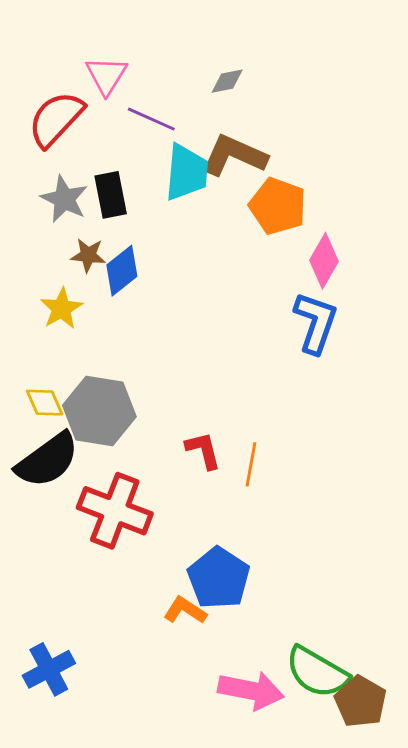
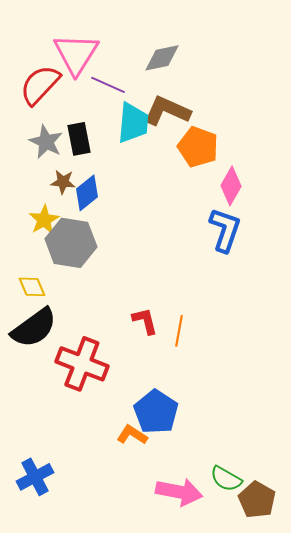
pink triangle: (106, 75) -> (76, 54), size x1.5
gray diamond: (227, 81) -> (162, 58), size x1.5
gray hexagon: (99, 411) -> (71, 243), moved
green semicircle: (317, 672) -> (226, 479), size x0.7

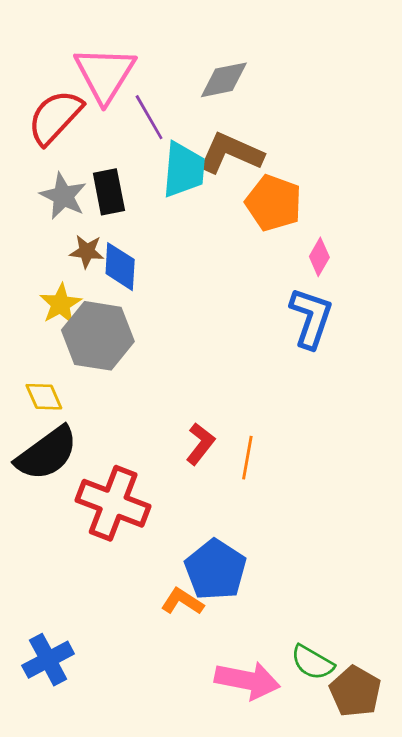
purple line: (108, 85) -> (149, 117), turned 36
pink diamond: (231, 186) -> (319, 257), size x0.7
blue diamond: (87, 193) -> (120, 267), turned -48
red L-shape: (145, 321) -> (200, 444), turned 52

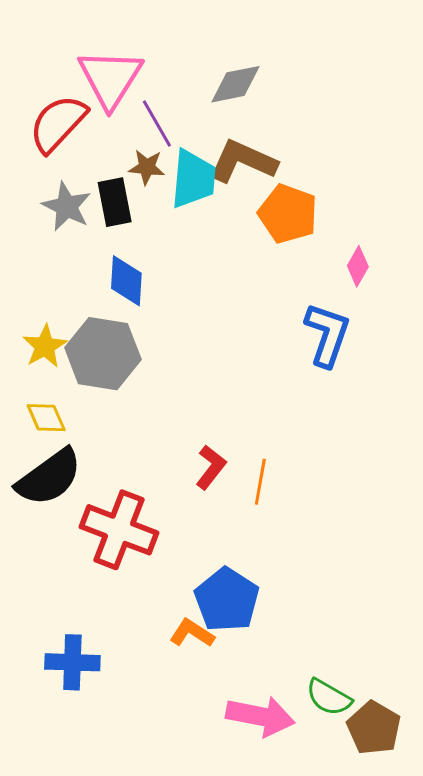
brown star: (87, 251) -> (147, 167), moved
pink diamond: (319, 257) -> (358, 266), moved
yellow star: (61, 304) -> (45, 346), moved
blue cross: (48, 660) -> (72, 662), moved, turned 30

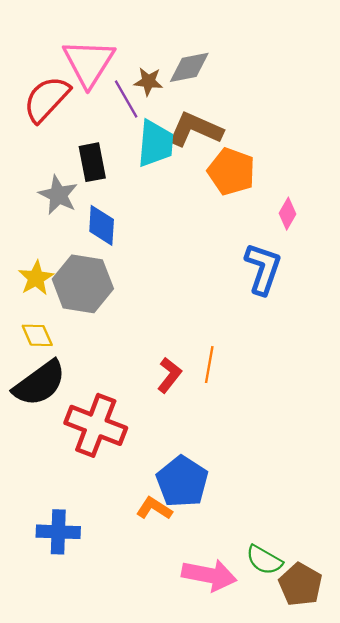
brown star: (147, 167) -> (148, 81), moved
gray star: (67, 207) -> (58, 195), moved
orange line: (260, 482) -> (209, 365), moved

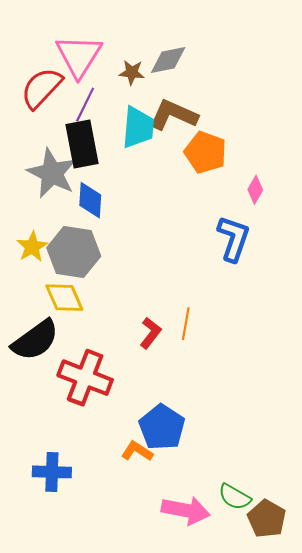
purple line: (126, 99) -> (85, 105), moved, turned 56
black rectangle: (92, 162) -> (82, 144), size x1.4
gray star: (58, 195) -> (52, 173), size x1.4
yellow diamond: (37, 335) -> (64, 298), moved, size x1.4

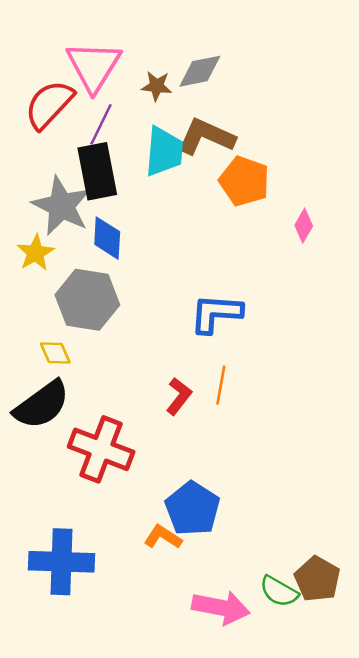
blue L-shape: (233, 238) -> (216, 313), moved, turned -105
yellow star: (32, 247) -> (36, 253), moved
yellow diamond: (64, 298) -> (55, 353), moved, size x0.7
blue cross: (52, 472) -> (61, 562), size x1.4
brown pentagon: (267, 519) -> (317, 579), moved

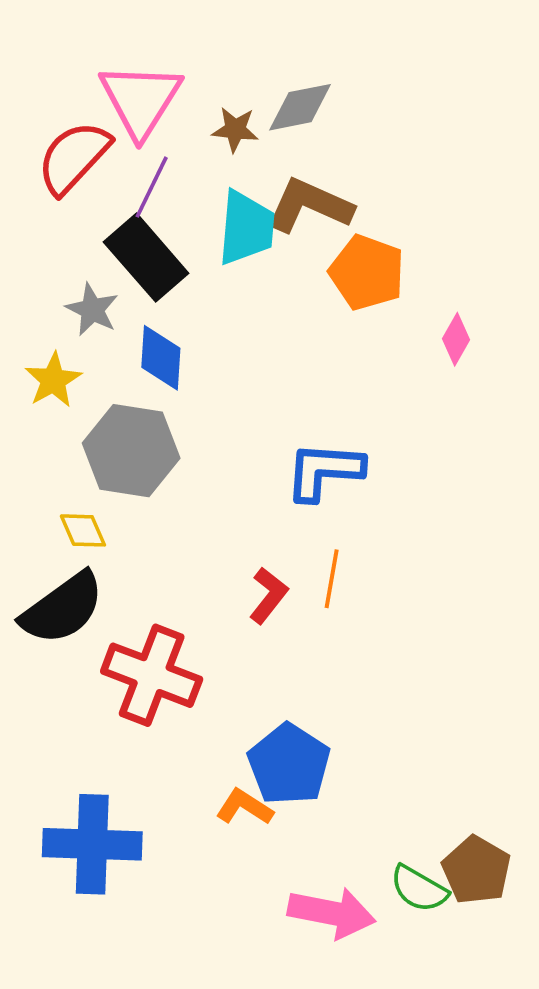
black rectangle: (97, 171) -> (146, 258), turned -30
gray star: (61, 206) -> (92, 310), size x0.6

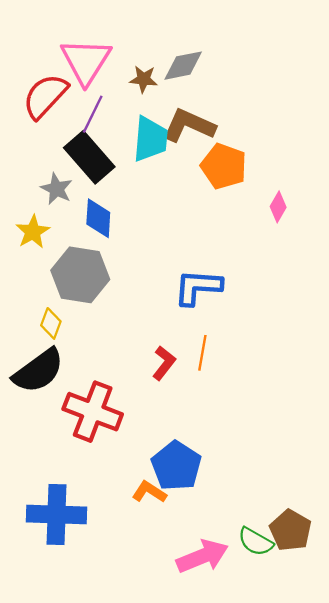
yellow diamond: (83, 530) -> (51, 323), turned 44
pink arrow: (332, 913) -> (202, 556), turned -33

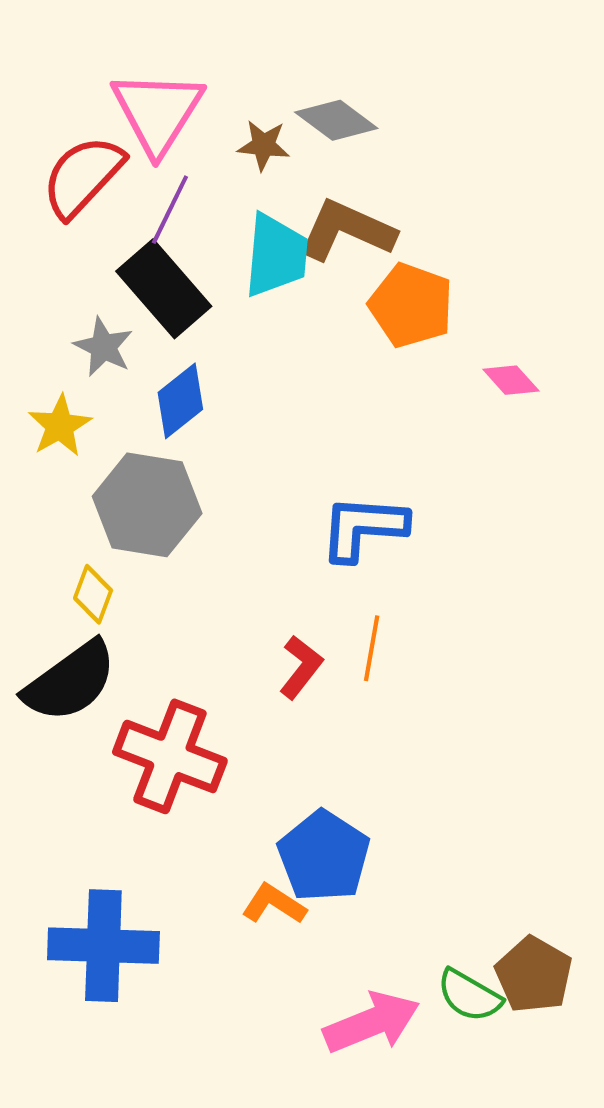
gray diamond: (183, 66) -> (336, 120), turned 48
pink diamond: (278, 207) -> (511, 380), turned -72
blue diamond: (98, 218) -> (180, 401), turned 48

